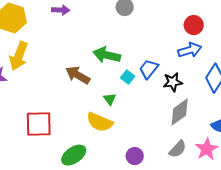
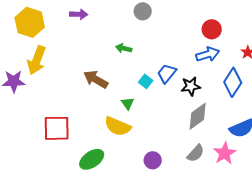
green arrow: (107, 55) -> (124, 48), moved, size x0.6

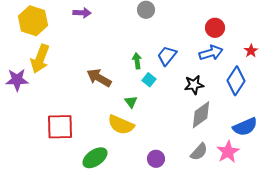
green arrow: (124, 48) -> (137, 61), moved, turned 70
blue trapezoid: (167, 73) -> (167, 56), moved

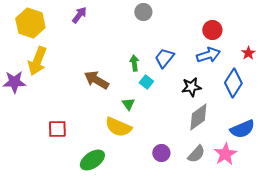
purple arrow: (82, 13) -> (79, 15), turned -54
red square: (60, 127) -> (57, 129), size x0.7
purple circle: (156, 159) -> (161, 153), moved

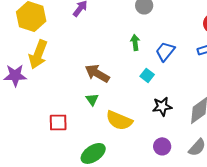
green arrow: (134, 63) -> (135, 42), moved
black star: (191, 87) -> (162, 106), moved
green triangle: (128, 104) -> (92, 99), moved

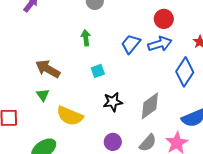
blue trapezoid: (165, 51) -> (131, 44), moved
cyan square: (147, 75) -> (98, 71), turned 32

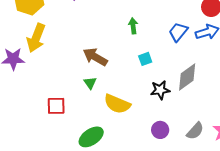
gray diamond: (150, 106) -> (187, 77), moved

